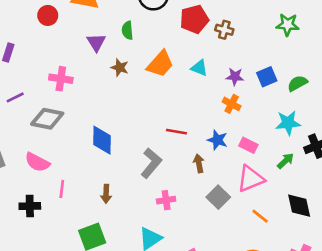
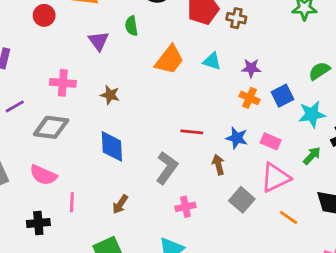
brown star: (120, 68) -> (110, 95), moved
blue square: (267, 77) -> (283, 96), moved
brown arrow: (106, 194) -> (120, 204), turned 36

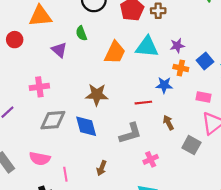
cyan triangle: (212, 61) -> (147, 47), size x1.6
brown star: (110, 95) -> (97, 95), moved, size x1.5
gray diamond: (51, 127) -> (53, 120), moved
blue star: (237, 138) -> (164, 85), moved
gray L-shape: (167, 168) -> (130, 133), turned 50

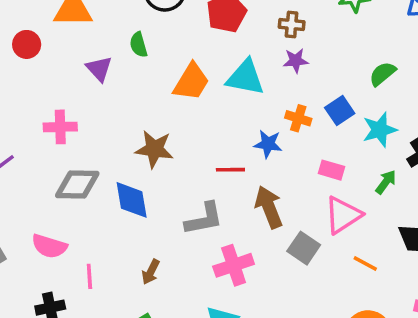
brown cross: (158, 11) -> (292, 25), moved
purple star: (177, 46) -> (296, 61), moved
brown arrow: (168, 123) -> (269, 207), size x1.6
pink cross: (151, 159) -> (234, 265), size x1.5

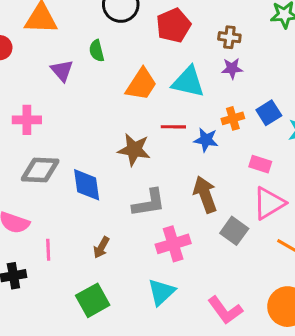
orange cross: (298, 118) -> (233, 118), turned -35
brown star: (154, 149) -> (134, 150), moved
red line: (230, 170) -> (173, 127), moved

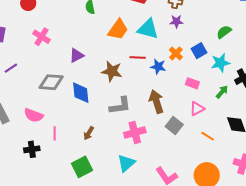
purple triangle: (62, 70) -> (77, 55), moved, turned 42
orange cross: (233, 118) -> (176, 53), turned -32
pink cross: (27, 120) -> (42, 37), moved, turned 30
pink triangle: (269, 203) -> (197, 109), size x0.7

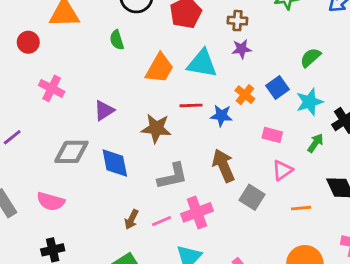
pink line: (55, 133) -> (162, 221), moved, turned 72
orange line: (208, 136) -> (301, 208), turned -32

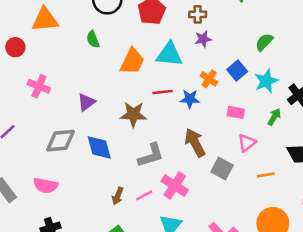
pink cross: (197, 212) -> (175, 185), turned -32

